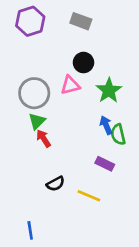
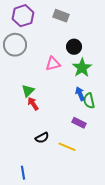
black circle: (83, 63) -> (74, 47), moved
gray circle: (34, 93) -> (15, 45), moved

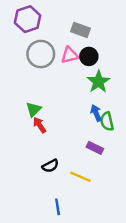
gray rectangle: (61, 16) -> (80, 30), moved
gray circle: (15, 45) -> (41, 54), moved
pink triangle: (53, 64) -> (70, 55), moved
blue line: (23, 173) -> (58, 207), moved

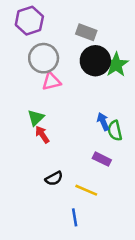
pink triangle: (70, 55) -> (51, 81), moved
black circle: (89, 56) -> (95, 61), size x1.5
green star: (98, 82) -> (116, 65), moved
blue line: (58, 207) -> (75, 217), moved

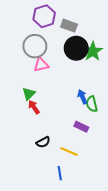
purple hexagon: (29, 21) -> (44, 16), moved

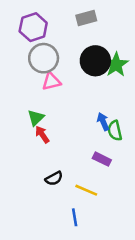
purple hexagon: (44, 16) -> (33, 27), moved
gray rectangle: (69, 26) -> (86, 18), moved, turned -35

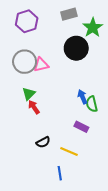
gray circle: (44, 58) -> (25, 62), moved
green star: (116, 65) -> (93, 28), moved

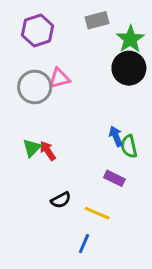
black circle: (76, 48) -> (129, 68), moved
pink triangle: (41, 65) -> (59, 78), moved
green triangle: (29, 94) -> (32, 148), moved
blue line: (60, 173) -> (84, 244), turned 32

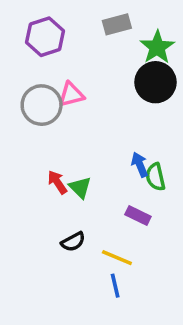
green triangle: (32, 148) -> (80, 187), moved, turned -30
blue line: (84, 244) -> (115, 286), moved, turned -36

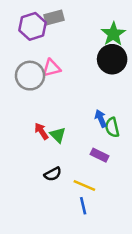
gray rectangle: (117, 24) -> (54, 18), moved

